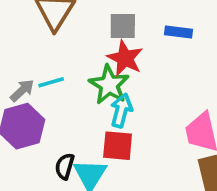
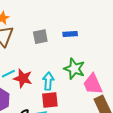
red star: (125, 58) -> (23, 78), moved
green star: (109, 85) -> (74, 69), moved

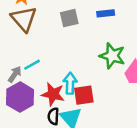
red star: (23, 78) -> (53, 94), moved
cyan arrow: (48, 81) -> (70, 83), moved

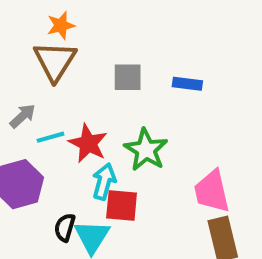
green star: (112, 56) -> (146, 150), moved
gray arrow: (15, 74) -> (23, 116), moved
red star: (53, 94) -> (88, 143), moved

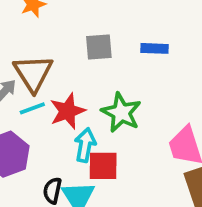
brown triangle: (55, 61) -> (33, 73), moved
red star: (88, 143) -> (67, 111), turned 30

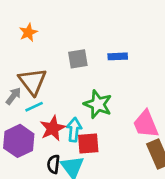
red star: (67, 111) -> (53, 128), moved

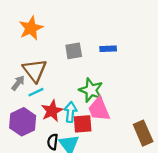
orange star: (28, 32) -> (31, 28), size x1.5
pink trapezoid: (146, 124) -> (99, 109), moved

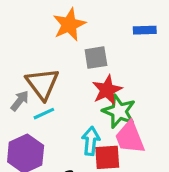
orange star: (31, 28) -> (69, 24), moved
blue rectangle: (108, 49) -> (145, 30), moved
red star: (52, 111) -> (107, 90), moved

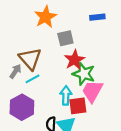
pink trapezoid: (130, 137) -> (92, 91), turned 55

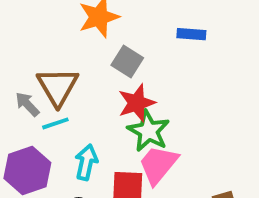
gray square: (65, 38) -> (127, 61), turned 35
gray arrow: (15, 71) -> (27, 104), turned -88
cyan arrow: (66, 95) -> (86, 162), moved

